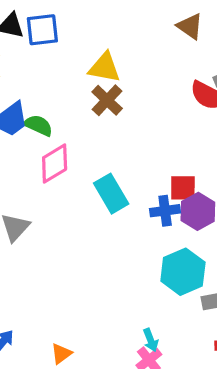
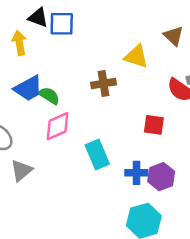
yellow triangle: (104, 68) -> (136, 56), moved
brown cross: (107, 100) -> (104, 84), turned 30
red square: (183, 188) -> (154, 125), moved

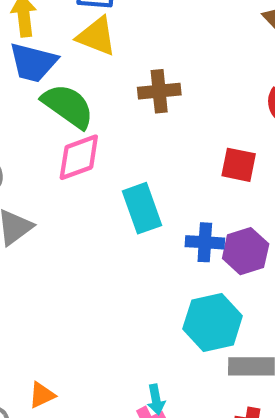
yellow triangle: (136, 56) -> (97, 36), moved
blue trapezoid: (28, 88) -> (33, 62), moved, turned 40
green semicircle: (49, 96) -> (68, 106), size x1.5

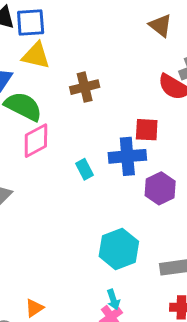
cyan rectangle: (142, 208) -> (84, 169), size x0.6
blue cross: (205, 242) -> (127, 156), moved, size x1.4
cyan hexagon: (213, 322) -> (119, 249), moved

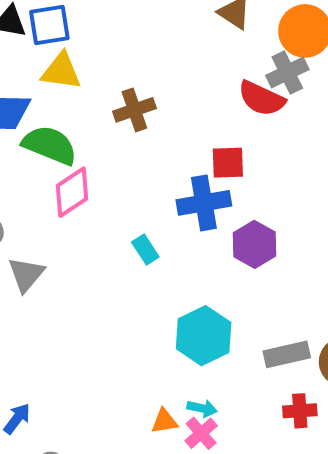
cyan rectangle: (84, 169) -> (145, 249), moved
cyan arrow: (113, 300) -> (202, 408), turned -54
orange triangle: (34, 308) -> (164, 421), moved, turned 30

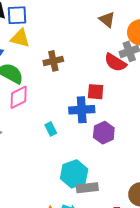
gray rectangle: (287, 354) -> (87, 188), moved

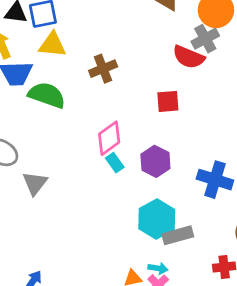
pink diamond: (19, 97) -> (109, 138), moved
blue cross: (82, 110) -> (215, 180), moved, turned 30
purple hexagon: (104, 133) -> (155, 161), moved

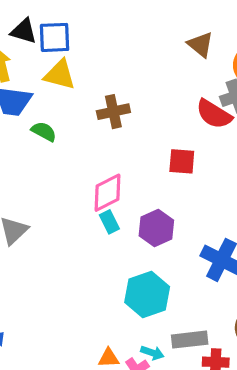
green semicircle: (47, 95) -> (44, 132), size x0.6
gray rectangle: (178, 235) -> (190, 340), moved
cyan arrow: (158, 268) -> (152, 353), moved

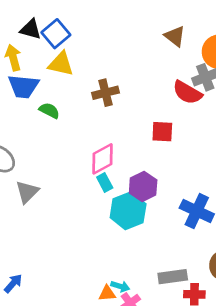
blue square: (55, 37) -> (56, 34), turned -36
cyan hexagon: (147, 295) -> (128, 211), moved
cyan arrow: (152, 353) -> (120, 286), moved

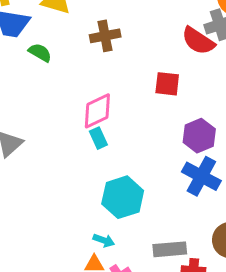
purple hexagon: (143, 186) -> (199, 136), moved
cyan hexagon: (128, 211) -> (123, 197), moved
cyan arrow: (120, 286) -> (104, 240), moved

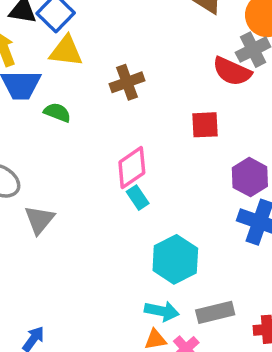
cyan arrow: (104, 240) -> (162, 311), size x1.4
gray rectangle: (170, 249) -> (215, 312), moved

